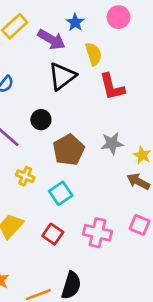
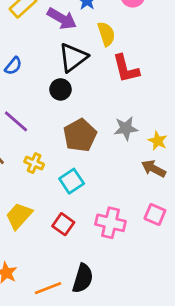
black circle: (41, 120) -> (60, 89), moved

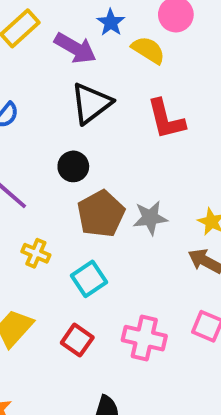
yellow semicircle: (106, 34) -> (148, 50), moved, turned -40
black circle: (60, 89) -> (73, 166), moved
gray star: (126, 128) -> (150, 218), moved

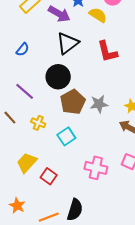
black circle: (73, 166) -> (58, 77), size x1.5
red square: (77, 340) -> (49, 176), moved

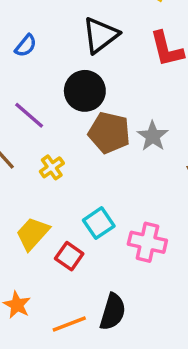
brown pentagon: (73, 102) -> (109, 133), turned -30
gray star: (99, 104) -> (153, 136), turned -30
yellow cross: (38, 123) -> (52, 167), turned 32
cyan square: (66, 136) -> (99, 223), moved

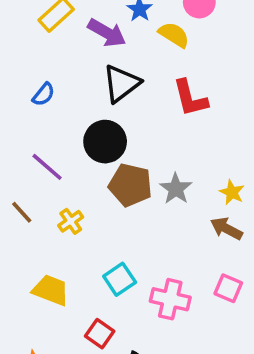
yellow trapezoid: (33, 234) -> (51, 290), turned 69
red square: (69, 256) -> (100, 334), moved

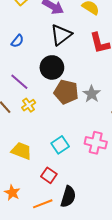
yellow cross: (71, 221) -> (29, 105), moved
pink cross: (170, 299) -> (96, 143), moved

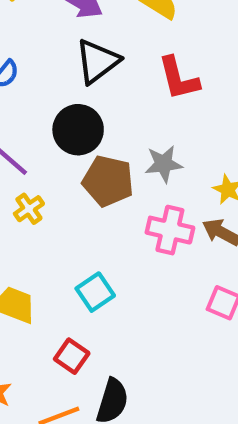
gray star: (92, 94) -> (164, 164), moved, turned 30
pink cross: (96, 143) -> (170, 230), moved

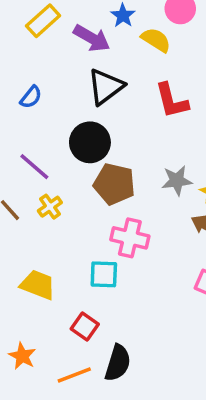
gray star: (164, 164) -> (177, 181), moved
pink cross: (170, 230) -> (130, 238), moved
cyan square: (95, 292) -> (104, 274), turned 36

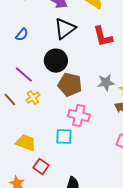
red square: (85, 326) -> (41, 167), moved

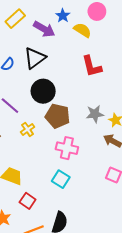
black triangle: (65, 29) -> (35, 58), moved
yellow cross: (33, 98) -> (28, 129), moved
cyan square: (64, 137) -> (61, 179), moved, turned 30

